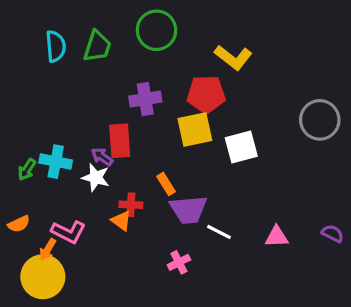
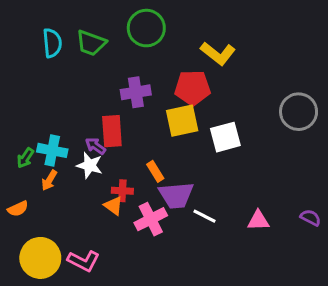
green trapezoid: (97, 46) -> (91, 43), turned 92
pink L-shape: (68, 232) -> (84, 261), moved
orange arrow: (48, 250) -> (49, 180), moved
pink cross: (179, 262) -> (151, 219), moved, size x1.5

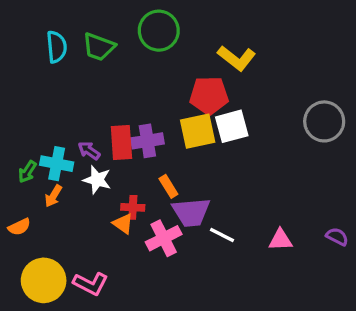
purple cross: (136, 92) -> (147, 141), moved
white square: (225, 137) -> (232, 126), moved
purple arrow: (96, 146) -> (89, 151), moved

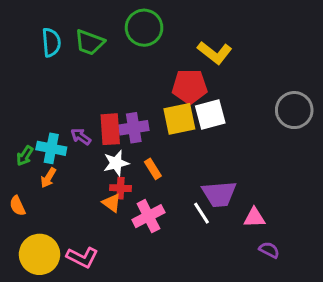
white star: (97, 180) -> (116, 163), moved, turned -30
purple trapezoid: (191, 212) -> (219, 194), moved
orange semicircle: (19, 227) -> (17, 206), turned 90
white line: (222, 235) -> (201, 213), turned 30
purple semicircle: (337, 237) -> (269, 250), moved

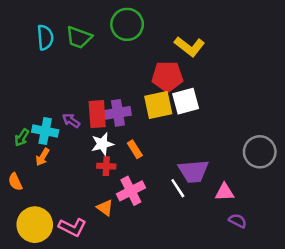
gray circle: (294, 110) -> (260, 152), moved
orange triangle: (112, 203) -> (105, 208), moved

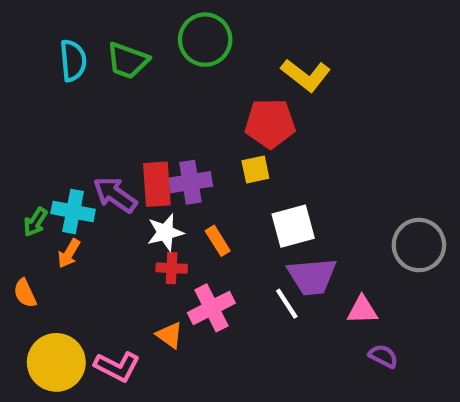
white square: (186, 101) -> (293, 226), moved
yellow square: (158, 105) -> (255, 170), size x0.6
purple arrow: (71, 121) -> (115, 195), size x1.5

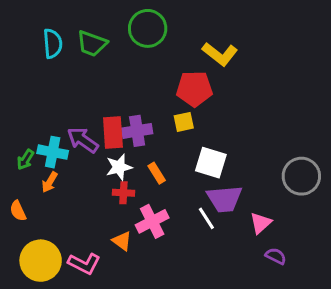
white square: (293, 226) -> (211, 163), turned 32
pink triangle: (362, 310) -> (261, 223), turned -40

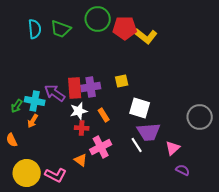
red pentagon: (194, 89) -> (125, 28), moved

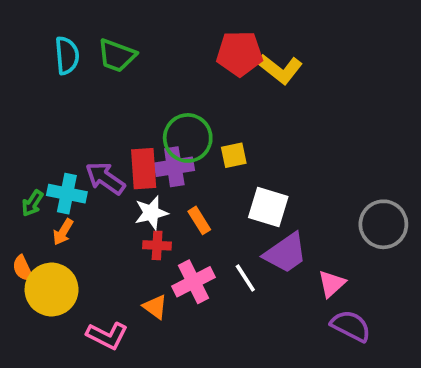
green circle: (98, 19) -> (188, 138), moved
purple trapezoid: (149, 132) -> (286, 253), turned -30
white line: (137, 145) -> (245, 278), moved
purple semicircle: (183, 170) -> (351, 326), size x1.5
yellow circle: (27, 173) -> (52, 290), moved

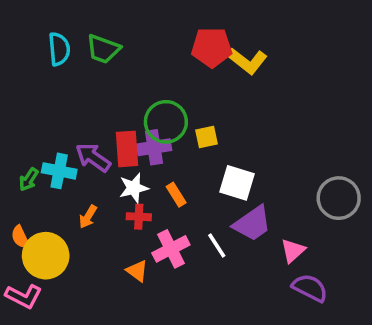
orange arrow: (63, 232) -> (88, 217), moved
pink L-shape: (107, 336) -> (24, 296), moved

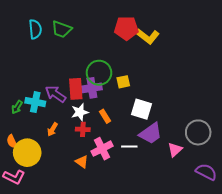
gray circle: (339, 198) -> (198, 132), moved
white line: (217, 246) -> (129, 147), turned -56
purple semicircle: (310, 288) -> (206, 172), moved

